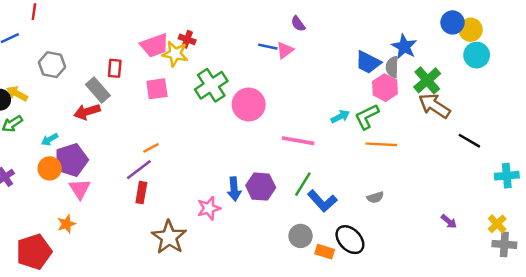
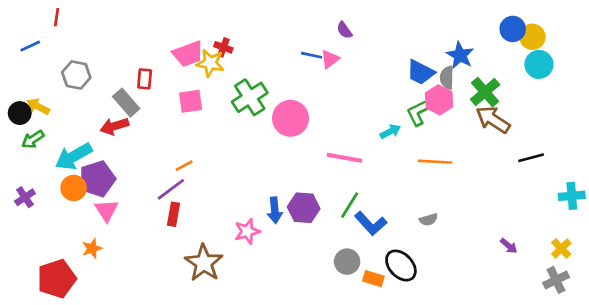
green L-shape: (367, 117) -> (419, 112), moved
cyan arrow: (50, 139) -> (74, 156), size x2.0
black line: (469, 141) -> (531, 158), turned -45
gray cross: (504, 244) -> (556, 280), moved, turned -30

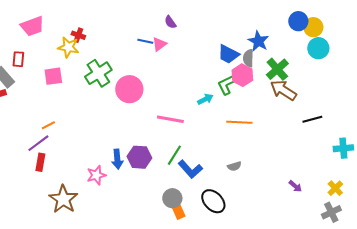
pink trapezoid: (188, 54) -> (32, 26), moved
orange rectangle: (373, 279) -> (178, 211), moved, turned 49

